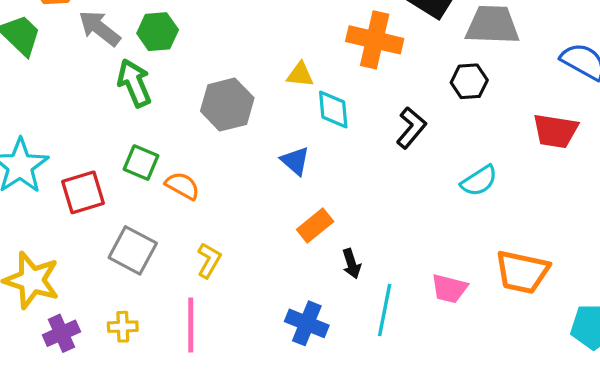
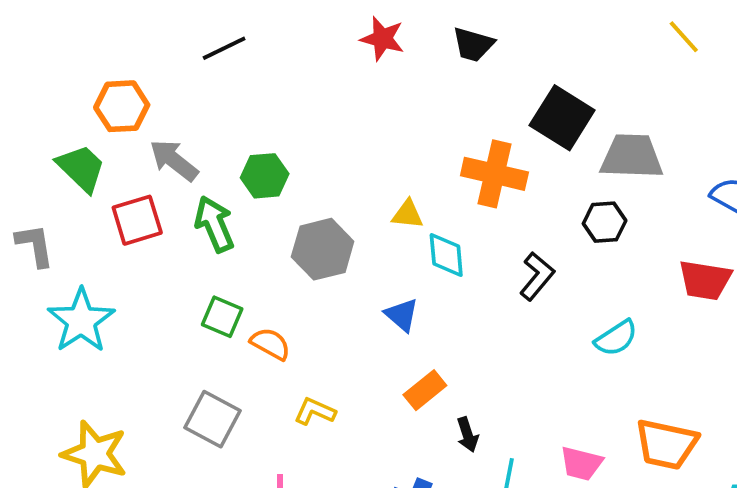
green hexagon: (158, 32) -> (265, 176), moved
red square: (83, 192) -> (137, 220), moved
yellow L-shape: (209, 260) -> (315, 411), moved, turned -96

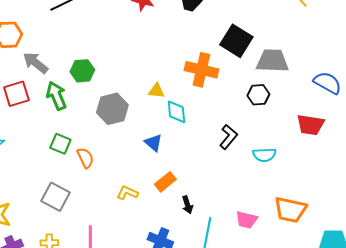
black L-shape: (537, 276) -> (228, 137), moved
cyan semicircle: (616, 338) -> (264, 155), turned 30
orange semicircle: (270, 344) -> (85, 158), turned 35
yellow L-shape: (315, 411) -> (127, 193), moved

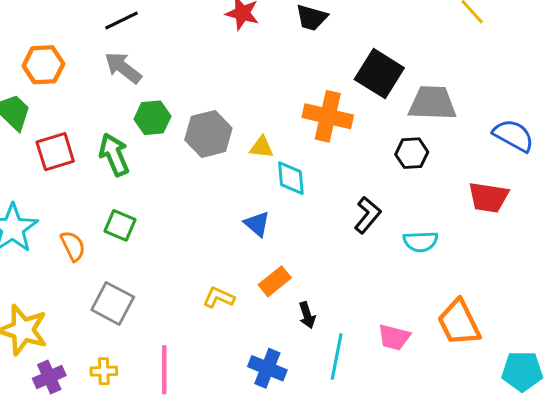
gray arrow: (35, 63) -> (123, 68), moved
gray hexagon: (112, 109) -> (208, 134), moved
orange semicircle: (85, 158) -> (73, 246), moved
orange trapezoid: (290, 210) -> (459, 323), turned 52

